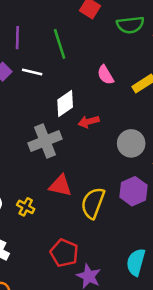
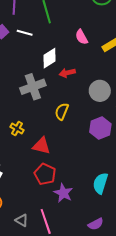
red triangle: (60, 186) -> (42, 146), moved
yellow semicircle: (93, 203) -> (62, 111), moved, size x0.7
yellow cross: (26, 207) -> (17, 128), moved

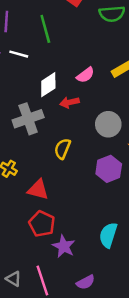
pink semicircle: (82, 37) -> (85, 75), moved, turned -98
purple semicircle: (96, 224) -> (86, 282), moved

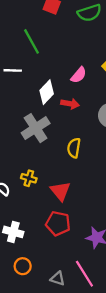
red arrow: (69, 102) -> (70, 104), turned -144
red triangle: (38, 190) -> (60, 191), turned 50
red pentagon: (42, 224) -> (58, 223), moved

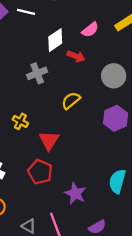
gray cross: (36, 128) -> (37, 73), size x0.7
yellow semicircle: (74, 148) -> (71, 101), turned 30

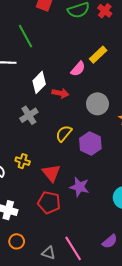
pink semicircle: (90, 30) -> (78, 69), moved
purple hexagon: (116, 118) -> (90, 144), moved
purple star: (75, 194) -> (79, 187), moved

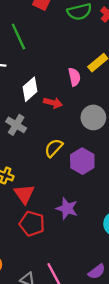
pink semicircle: (78, 69) -> (74, 77), turned -56
gray cross: (29, 115) -> (16, 125), turned -30
red triangle: (51, 173) -> (24, 194), moved

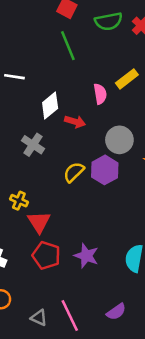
green line: (18, 37) -> (68, 46), moved
purple hexagon: (82, 161) -> (105, 170), moved
purple star: (67, 209) -> (86, 256), moved

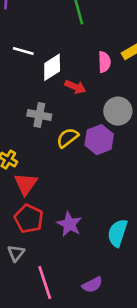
white line: (14, 77) -> (23, 51), moved
gray cross: (33, 145) -> (39, 115), moved, turned -30
gray triangle: (39, 318) -> (16, 253), moved, turned 36

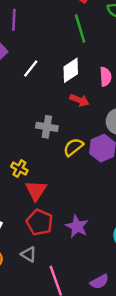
white line: (23, 51) -> (31, 68), turned -66
white diamond: (52, 67) -> (71, 70), moved
gray triangle: (16, 253) -> (29, 254), turned -35

